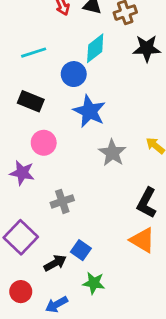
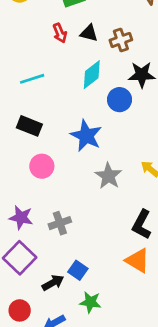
blue circle: (74, 74) -> (120, 100), moved
purple star: (22, 173) -> (21, 218), moved

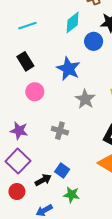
black rectangle: (29, 126) -> (25, 61), turned 36
gray cross: (60, 223) -> (60, 131), moved, turned 35
red circle: (20, 310) -> (17, 192), moved

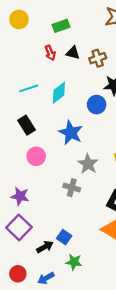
cyan diamond: (73, 22) -> (59, 93), moved
gray cross: (60, 131) -> (72, 188), moved
red circle: (17, 192) -> (18, 274), moved

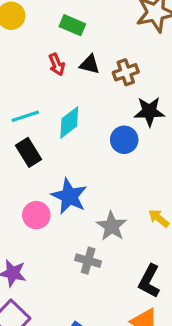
green rectangle: (61, 26) -> (72, 25), turned 42
black rectangle: (26, 125) -> (28, 152), moved
blue star: (71, 133) -> (69, 196), moved

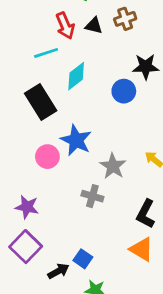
red arrow: (57, 64) -> (65, 26), size x1.4
brown cross: (126, 72) -> (125, 19), moved
cyan line: (25, 116) -> (46, 53), moved
black rectangle: (28, 152) -> (41, 102), size x1.4

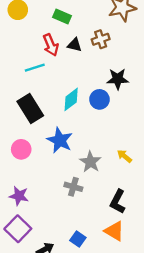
cyan diamond: (76, 76) -> (71, 99), moved
pink circle: (47, 157) -> (21, 149), moved
blue square: (83, 259) -> (78, 239), moved

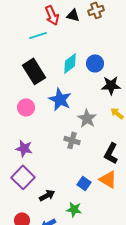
black star: (118, 79) -> (111, 85), moved
blue square: (78, 239) -> (84, 183), moved

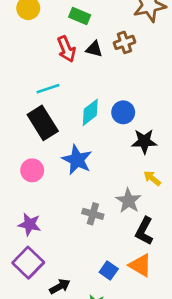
cyan line: (38, 35) -> (48, 89), moved
gray star: (87, 118) -> (128, 201), moved

